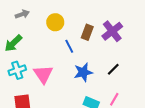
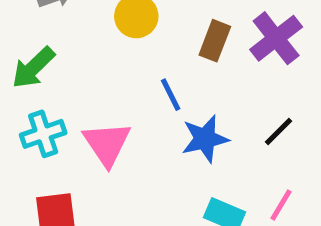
blue line: (69, 46) -> (171, 95), moved

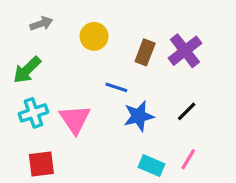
blue line: (171, 95) -> (116, 87), turned -45

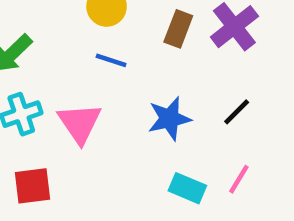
blue line: (116, 87) -> (111, 60), moved

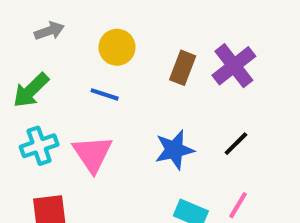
blue line: (111, 60) -> (105, 94), moved

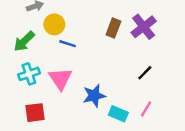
yellow circle: (117, 47) -> (54, 24), moved
blue star: (174, 150) -> (94, 96), moved

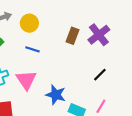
yellow circle: (54, 24) -> (29, 23), moved
blue star: (94, 96) -> (56, 95), turned 30

